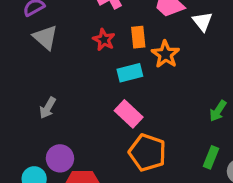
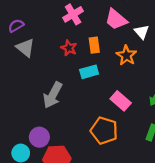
orange star: (165, 54) -> (126, 55), moved
gray arrow: (48, 108) -> (53, 95), moved, size x1.6
pink rectangle: (129, 114) -> (121, 101), moved

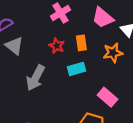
orange star: (126, 55) -> (113, 53), turned 30
gray arrow: (53, 95) -> (36, 78), moved

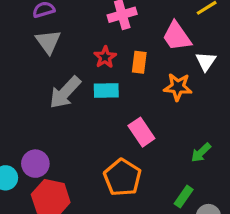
cyan rectangle: (76, 69) -> (106, 90), moved
pink rectangle: (107, 97) -> (141, 132), moved

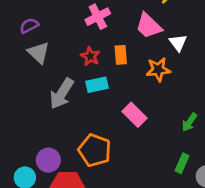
orange pentagon: (122, 177) -> (95, 150), moved

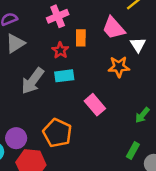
pink cross: (98, 17) -> (58, 16), moved
gray triangle: (39, 53) -> (15, 43), turned 40
orange rectangle: (121, 55) -> (81, 38), moved

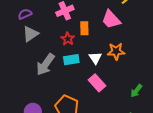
white triangle: (138, 45) -> (95, 58), moved

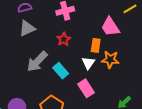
orange rectangle: (84, 28) -> (96, 45), moved
cyan rectangle: (71, 60) -> (61, 71), moved, turned 49

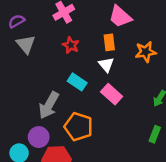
gray triangle: (27, 28) -> (26, 44), turned -30
orange star: (110, 60) -> (146, 52), moved
gray arrow: (37, 62) -> (49, 105), moved

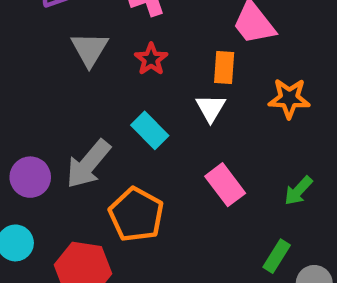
gray triangle: (26, 44) -> (90, 49), moved
pink rectangle: (112, 94) -> (225, 185), moved
purple circle: (39, 137) -> (30, 177), moved

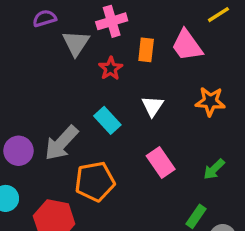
gray triangle: (90, 49) -> (76, 43), moved
orange rectangle: (224, 67) -> (146, 50), moved
orange pentagon: (136, 215) -> (95, 182), turned 30

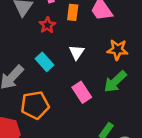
green arrow: (214, 169) -> (115, 82), moved, size x1.5

